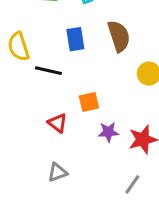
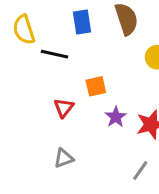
red triangle: (57, 123) -> (64, 108), turned 30
purple star: (108, 132) -> (116, 117), turned -30

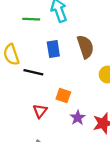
orange square: (96, 86) -> (63, 96), turned 32

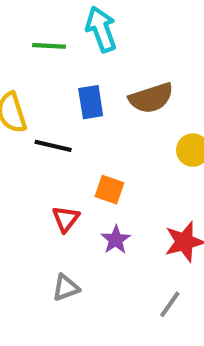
brown semicircle: (85, 47) -> (151, 98), turned 90
purple star: (78, 118) -> (116, 240), moved

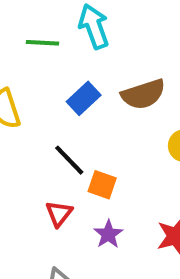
blue rectangle: (91, 102) -> (84, 98), turned 56
black line: (53, 146) -> (69, 160), moved, turned 33

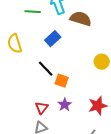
brown semicircle: (143, 94) -> (81, 19), moved, turned -145
red triangle: (59, 214) -> (42, 108), moved

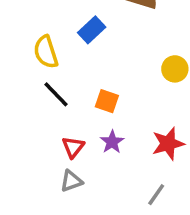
yellow semicircle: (15, 44) -> (46, 52), moved
black line: (46, 69) -> (56, 94), moved

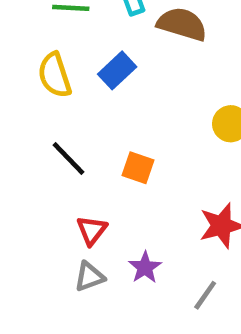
yellow semicircle: (46, 52) -> (55, 75), moved
purple star: (112, 142) -> (145, 267), moved

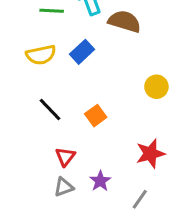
yellow semicircle: (55, 75) -> (41, 55), turned -84
orange square: (138, 168) -> (96, 116), turned 35

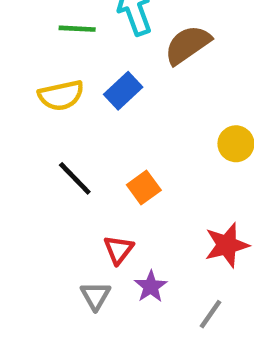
brown semicircle: (125, 21) -> (188, 45), turned -52
red triangle: (65, 157) -> (119, 250), moved
gray triangle: (64, 187) -> (95, 296), turned -40

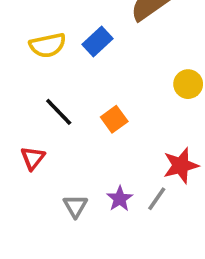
red triangle: (119, 250) -> (33, 158), moved
gray line: (211, 314) -> (157, 199), moved

